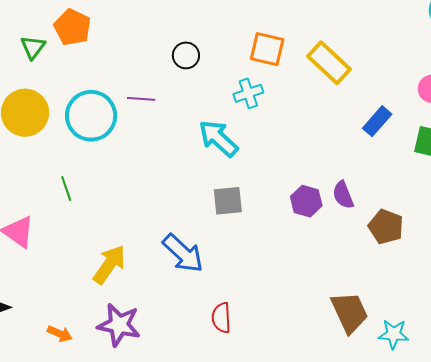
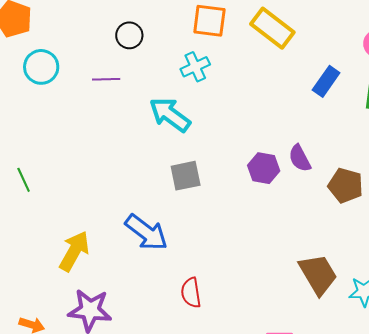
purple line: (141, 99) -> (106, 79), moved
cyan circle: (91, 116) -> (41, 67), moved, size x0.7

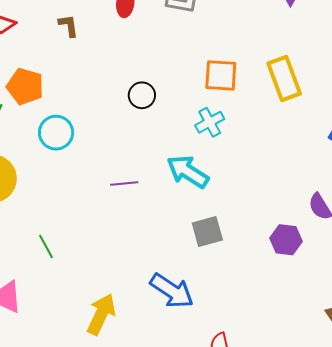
yellow rectangle: (272, 28) -> (284, 79), turned 36
purple line: (106, 79) -> (124, 184), moved
purple hexagon: (264, 168) -> (286, 240), moved

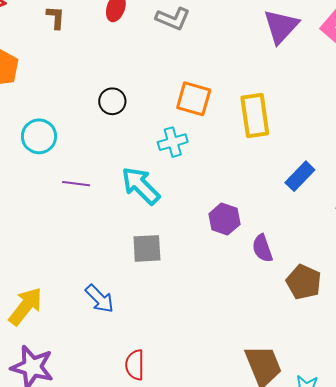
cyan circle: (56, 133) -> (39, 136), moved
purple hexagon: (286, 240) -> (224, 219), moved
blue arrow: (172, 291) -> (100, 299), size x0.7

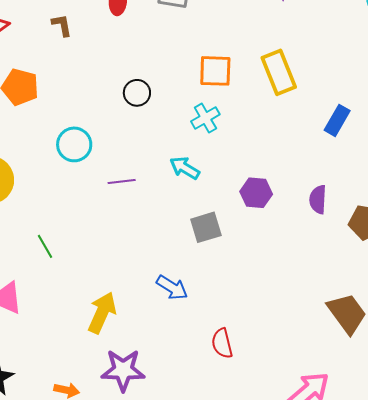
cyan arrow: (141, 186) -> (185, 168), size x0.7
purple hexagon: (224, 219) -> (256, 193), moved
purple semicircle: (262, 248) -> (318, 199), turned 36

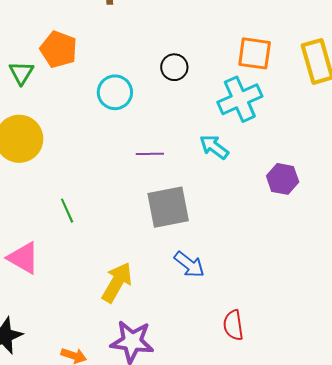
cyan cross: (205, 118) -> (240, 99), size x1.5
cyan circle: (74, 144) -> (115, 92), moved
gray square: (206, 227) -> (168, 207), moved, size x1.4

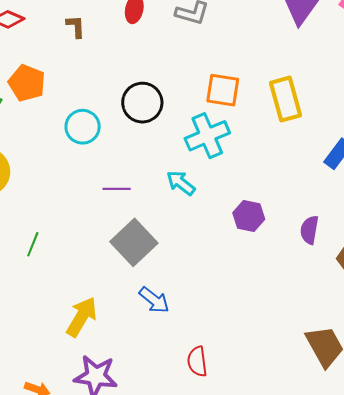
black circle: (174, 67) -> (142, 103), size x1.5
gray square: (168, 207) -> (134, 242), turned -33
green line: (67, 211) -> (33, 244), turned 45

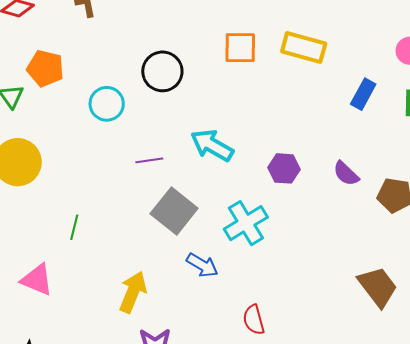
yellow rectangle: (285, 99) -> (304, 48), turned -51
cyan cross: (207, 136) -> (246, 223), moved
cyan arrow: (181, 183) -> (212, 145), size x1.4
purple semicircle: (309, 230) -> (346, 174), turned -48

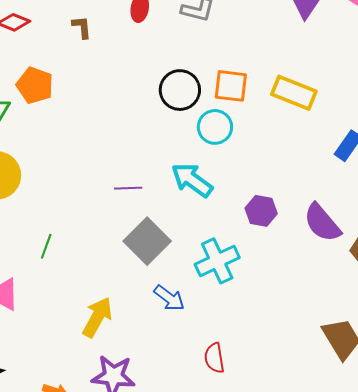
black circle: (162, 71) -> (180, 90), moved
cyan circle: (107, 104) -> (215, 127), moved
purple semicircle: (346, 174) -> (322, 223), size x1.5

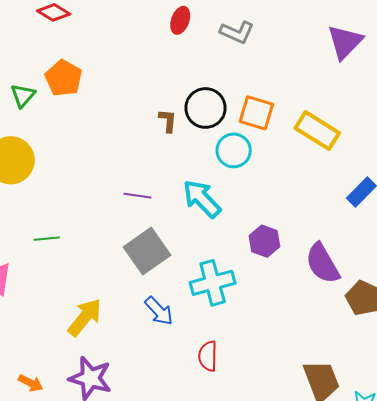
brown L-shape: (82, 27) -> (168, 121), moved
green line: (46, 246) -> (47, 239), turned 55
red semicircle: (214, 358) -> (208, 356), moved

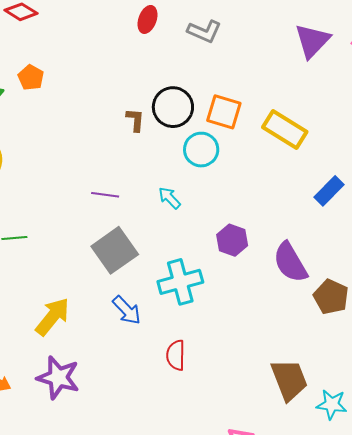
orange pentagon: (64, 78) -> (31, 77), size x0.7
cyan arrow: (202, 199) -> (169, 198), size x0.6

